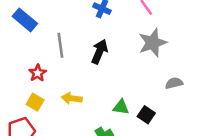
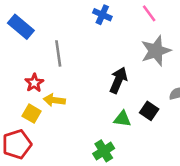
black arrow: (99, 52) -> (118, 80), moved
yellow arrow: (72, 98) -> (54, 100), moved
black square: (146, 115) -> (149, 111), moved

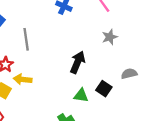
gray star: (156, 51) -> (110, 37), size x0.6

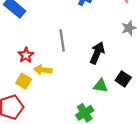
gray line: (26, 39) -> (62, 40), moved

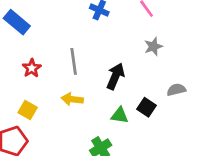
red star: (26, 55) -> (32, 68), moved
yellow arrow: (43, 70) -> (72, 99), moved

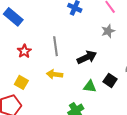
gray star: (153, 47) -> (108, 31), moved
black arrow: (115, 76) -> (87, 57), turned 42

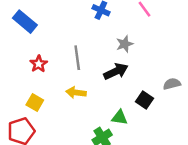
gray star: (108, 31) -> (125, 44), moved
green triangle: (90, 86) -> (120, 117), moved

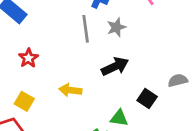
gray star: (125, 44) -> (116, 27), moved
gray line: (77, 58) -> (86, 29), moved

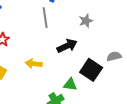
gray star: (116, 27) -> (86, 21), moved
black square: (147, 99) -> (91, 70), size x1.5

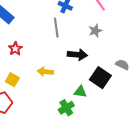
black arrow: (67, 46) -> (77, 55), turned 30
gray semicircle: (114, 56) -> (122, 65), turned 40

